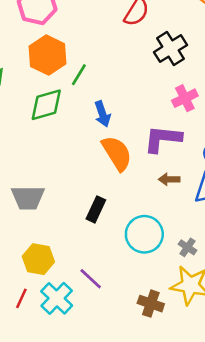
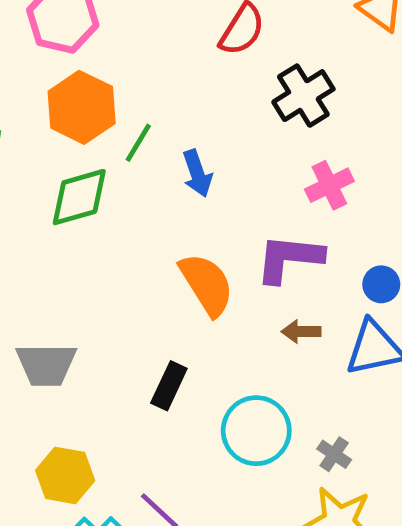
blue arrow: (102, 114) -> (197, 173), moved

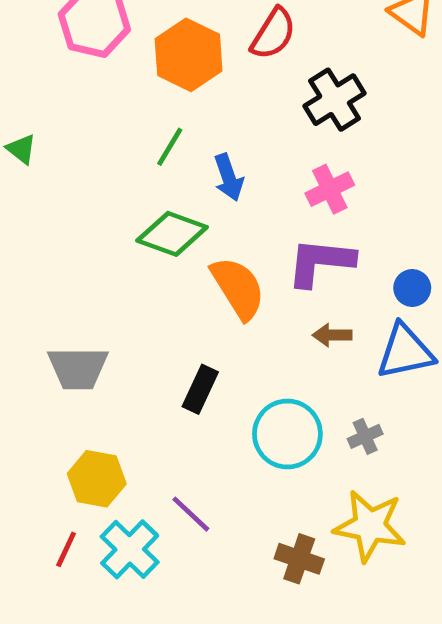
orange hexagon: (82, 107) -> (189, 55), moved
pink cross: (329, 185) -> (330, 189), moved
green diamond: (79, 197) -> (172, 234), moved, turned 36
gray cross: (334, 454) -> (365, 436), moved, turned 32

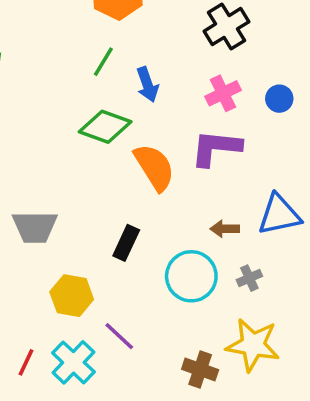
blue circle: (412, 288) -> (279, 99), moved
brown arrow: (332, 335) -> (225, 229), moved
yellow hexagon: (97, 479) -> (72, 296), moved

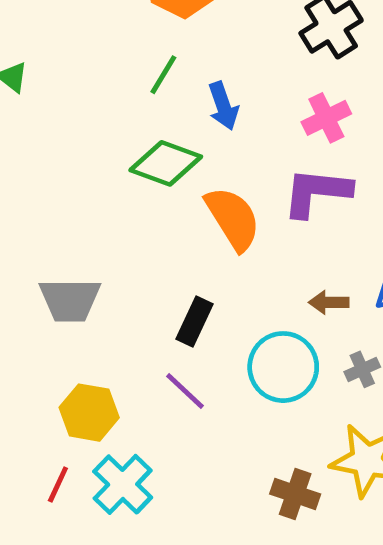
yellow hexagon: (72, 296) -> (89, 413), moved
purple line: (119, 336) -> (185, 391), moved

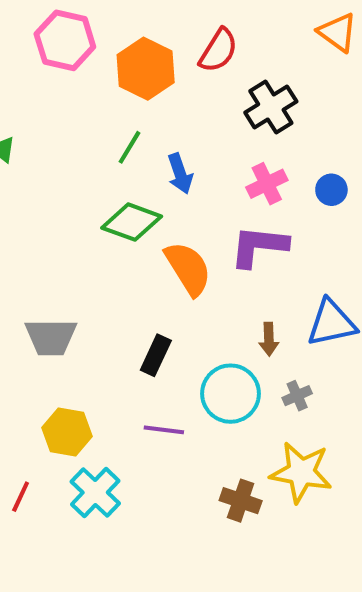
brown arrow: (329, 302) -> (269, 339), turned -92
purple line: (185, 391) -> (164, 430), moved, turned -36
red line: (58, 484) -> (21, 497), moved

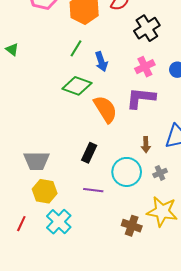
gray trapezoid: (51, 337) -> (36, 161), moved

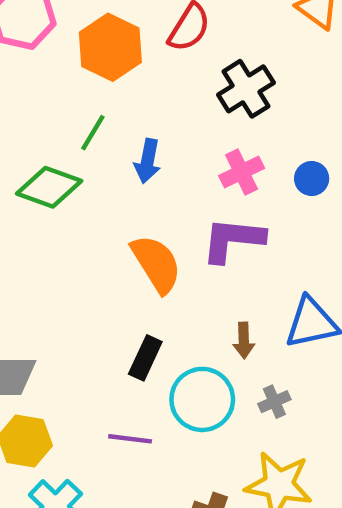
blue arrow: (101, 62) -> (148, 161), turned 30
green diamond: (77, 86) -> (49, 187), moved
black rectangle: (89, 153) -> (145, 358), moved

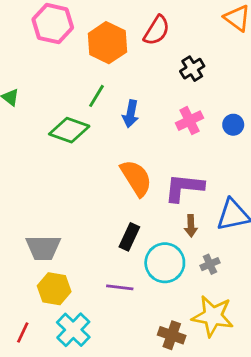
black cross: (246, 89) -> (192, 69), size x0.7
purple L-shape: (233, 240) -> (184, 188), moved

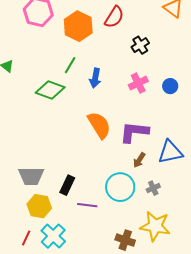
brown arrow: (191, 226) -> (139, 160), turned 35
black rectangle: (129, 237) -> (67, 185), moved
red line: (23, 332) -> (26, 238), moved

